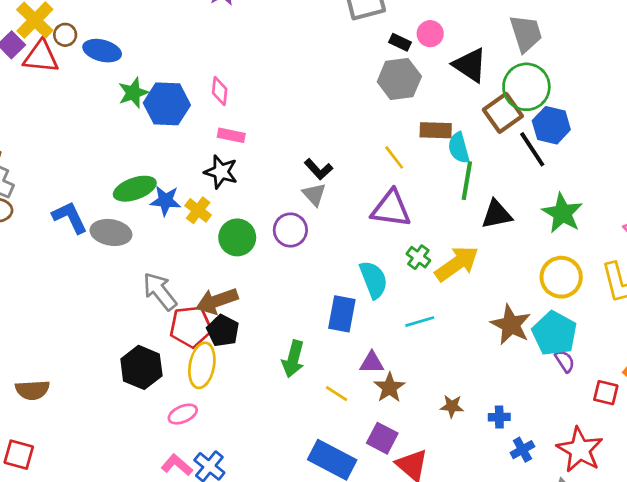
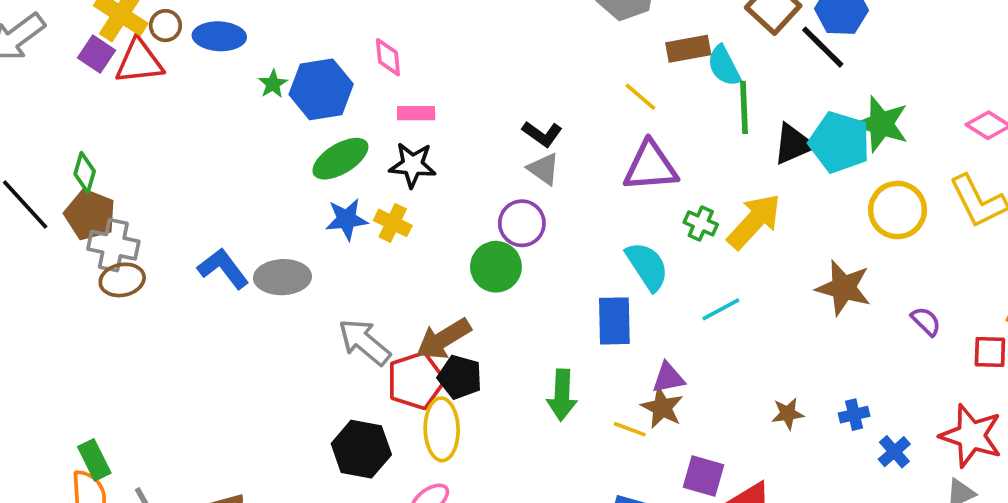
green star: (133, 93) -> (273, 84), size x0.7
green ellipse: (135, 189) -> (340, 159), moved
green circle: (237, 237) -> (496, 267), moved
cyan pentagon: (554, 333) -> (839, 142), moved
brown star: (389, 388) -> (662, 408), moved

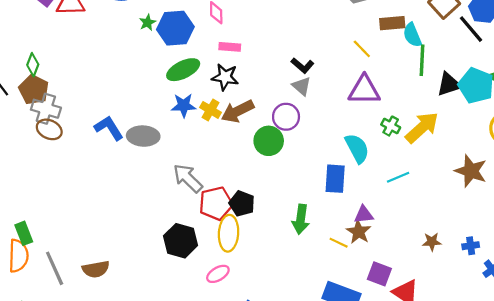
brown ellipse: (122, 280) -> (49, 129), turned 30
brown arrow: (444, 339) -> (238, 111), moved

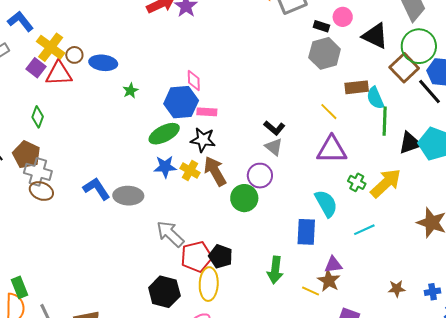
blue hexagon: (175, 28) -> (181, 102), moved
green diamond: (33, 65) -> (38, 117), moved
brown arrow: (238, 111) -> (215, 171), turned 88

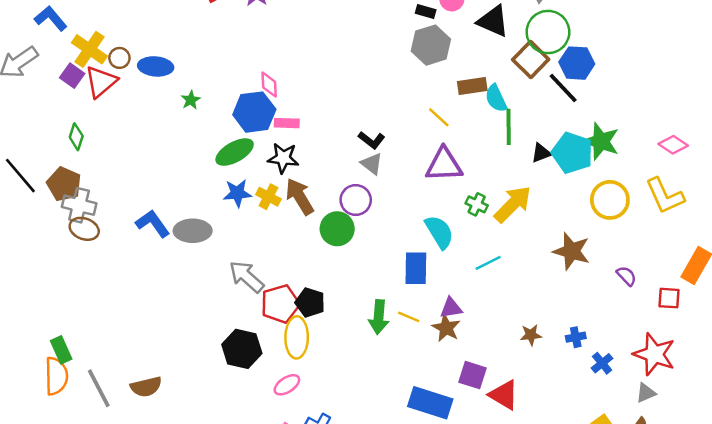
red triangle: (59, 74) -> (101, 82), turned -36
black triangle: (410, 143) -> (541, 153), size x0.7
yellow line: (311, 291) -> (409, 317), moved

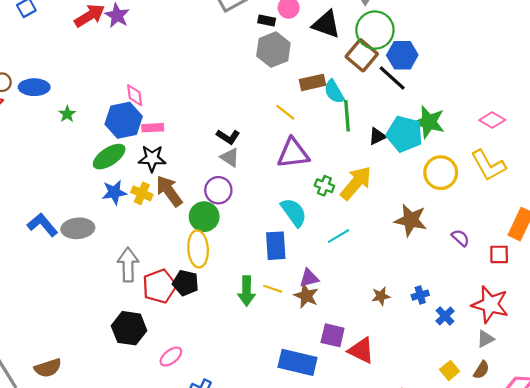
gray arrow: (246, 277) -> (128, 265), turned 52
yellow ellipse: (297, 337) -> (198, 249), moved

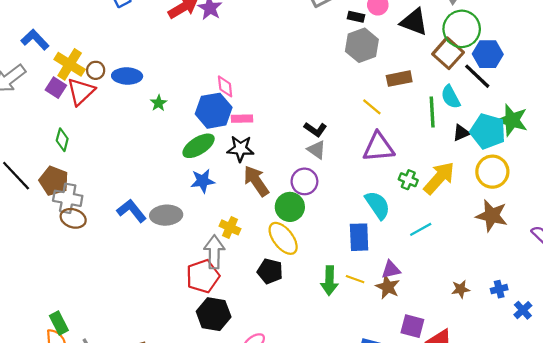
cyan semicircle: (334, 92) -> (451, 97), moved
yellow circle: (441, 173) -> (492, 172), moved
yellow cross: (142, 193) -> (230, 227), moved
yellow ellipse: (198, 249) -> (283, 238), turned -36
red pentagon: (159, 286) -> (203, 276), moved

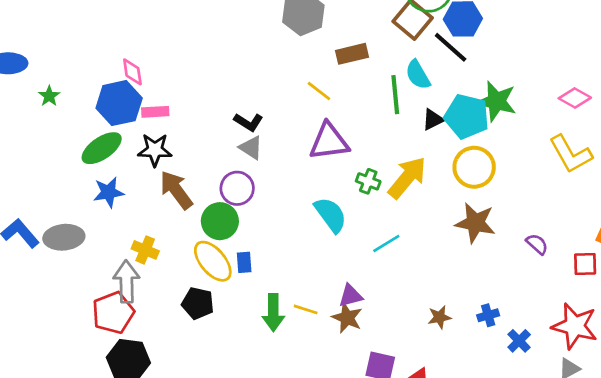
blue rectangle: (359, 237) -> (244, 262), moved, size x0.6

